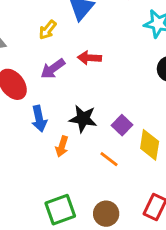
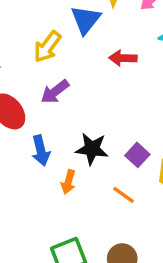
yellow arrow: (48, 30) -> (47, 47), size x1.4
red arrow: (89, 58) -> (123, 58), moved

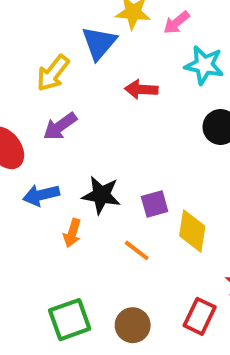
blue arrow: (41, 151) -> (41, 195), turned 88
purple square: (137, 155) -> (155, 204), turned 30

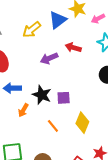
purple arrow: (60, 126) -> (49, 58), moved
purple square: (155, 204) -> (64, 98), moved

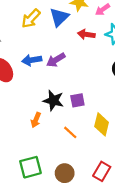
yellow arrow: (32, 30) -> (31, 19), moved
red arrow: (73, 47) -> (86, 34), moved
blue arrow: (12, 88) -> (32, 60), moved

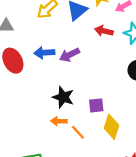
purple square: (77, 100) -> (96, 105), moved
orange arrow: (36, 120) -> (59, 121), moved, turned 64

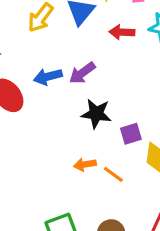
black star: (63, 97) -> (96, 114), moved

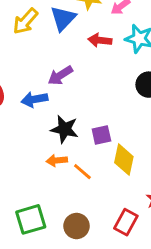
blue arrow: (48, 77) -> (34, 99), moved
black star: (96, 114) -> (65, 129), moved

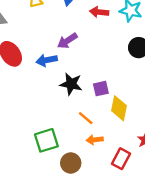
orange arrow: (57, 160) -> (95, 140), moved
green square: (31, 219) -> (46, 140), moved
brown circle: (77, 226) -> (71, 163), moved

